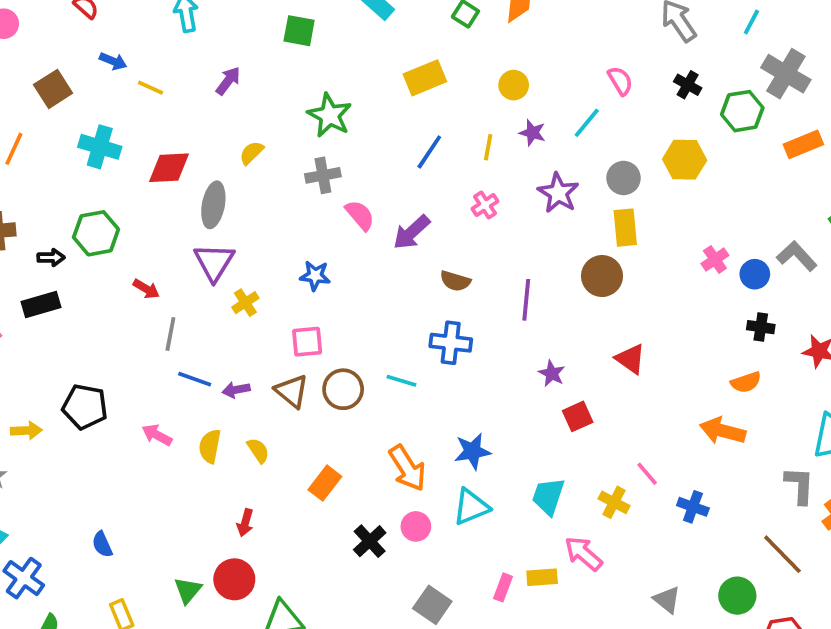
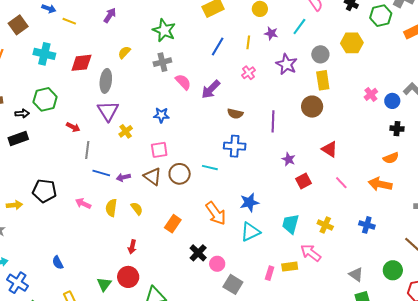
pink line: (647, 474) -> (341, 183), moved
pink circle: (416, 526) -> (217, 264), moved

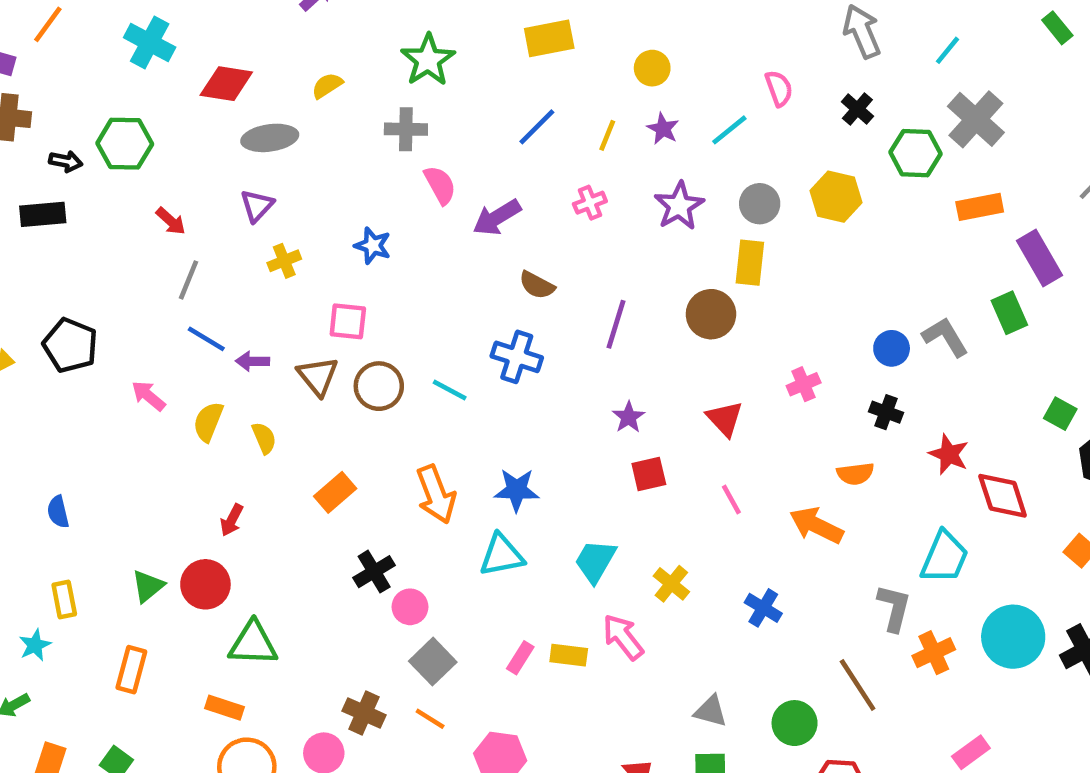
gray ellipse: (106, 81) -> (270, 138), turned 60
pink cross: (371, 94) -> (804, 384), moved
purple triangle: (108, 111) -> (257, 206), size x0.7
gray triangle: (356, 275) -> (711, 711), turned -35

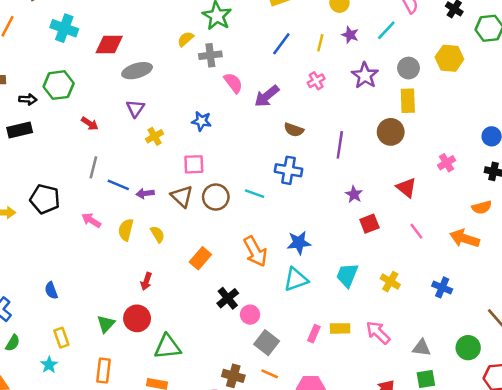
yellow semicircle: (327, 86) -> (186, 39), moved
gray line: (188, 280) -> (93, 167), moved
pink arrow: (623, 637) -> (378, 333), moved

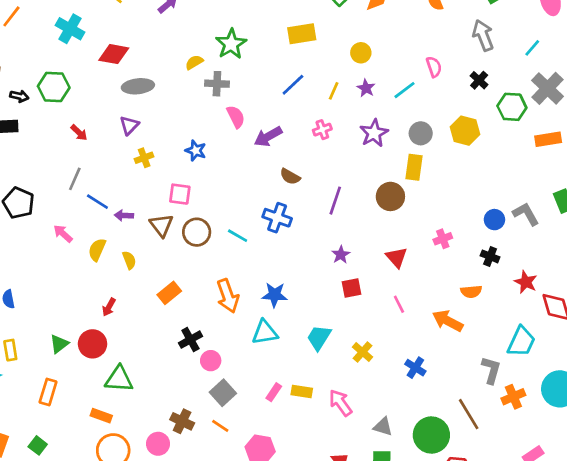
green circle: (468, 348) -> (431, 435), size x1.4

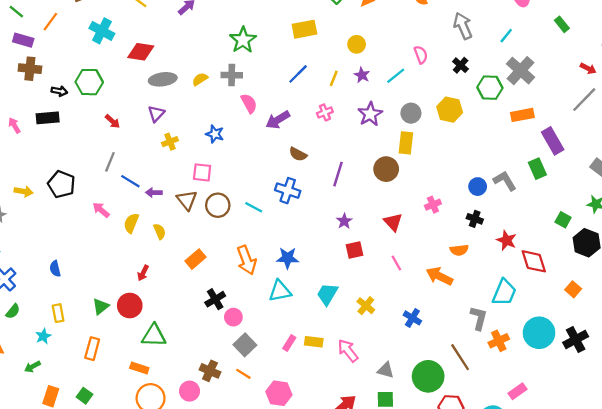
yellow semicircle: (194, 62) -> (200, 79), moved

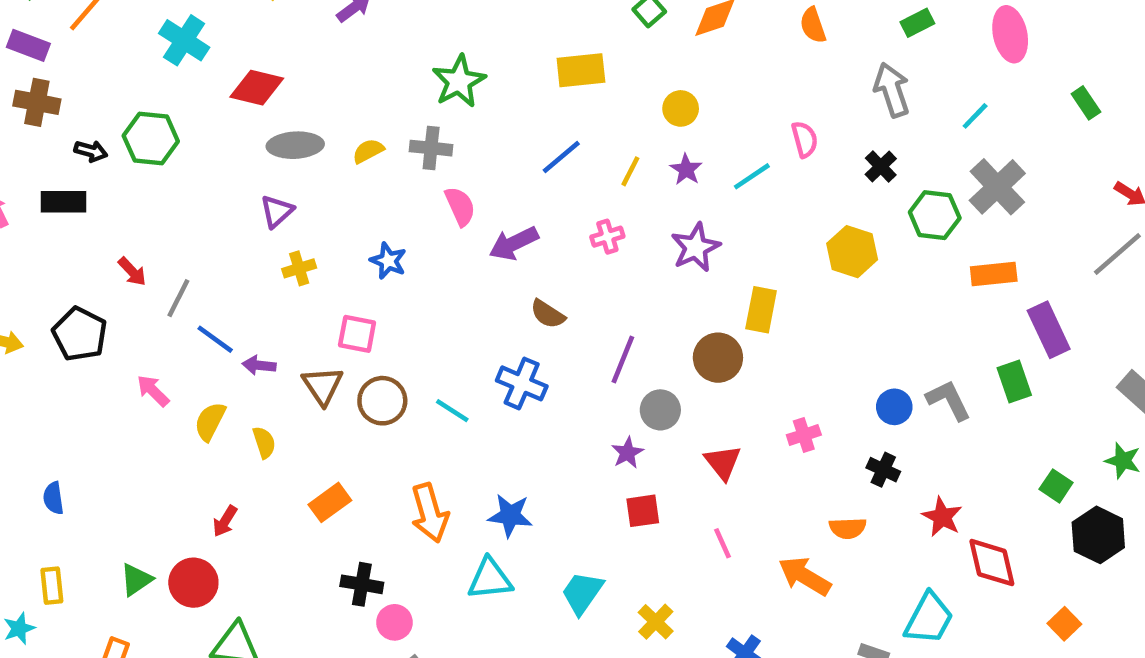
gray circle: (411, 113) -> (660, 410), moved
red arrow: (112, 121) -> (132, 272), moved
black cross: (215, 299) -> (362, 584), turned 36

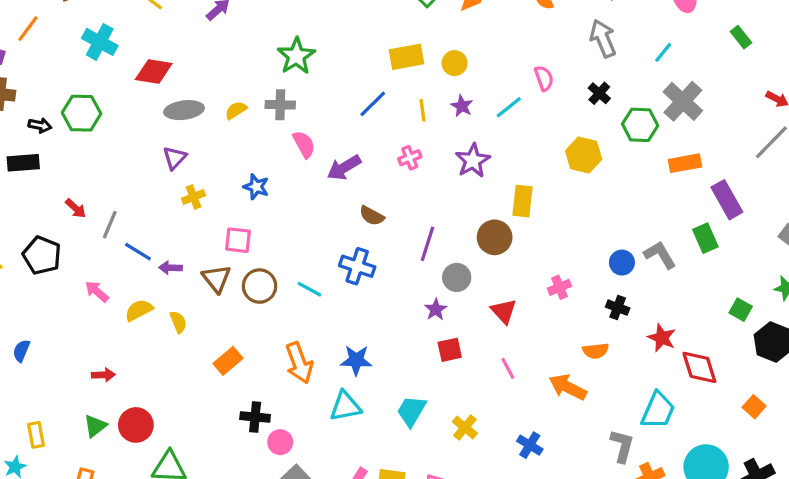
yellow rectangle: (581, 70) -> (407, 57), moved
yellow line: (630, 171) -> (422, 110), turned -30
yellow semicircle: (210, 421) -> (139, 310), turned 40
blue semicircle: (53, 498) -> (21, 351), moved, turned 35
red arrow: (225, 521) -> (103, 375), moved, turned -120

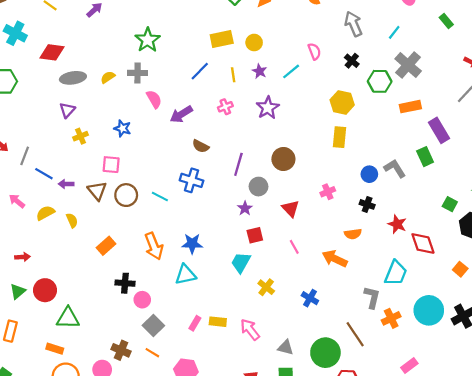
yellow rectangle: (522, 201) -> (339, 137), moved
cyan trapezoid: (411, 411) -> (241, 262), moved

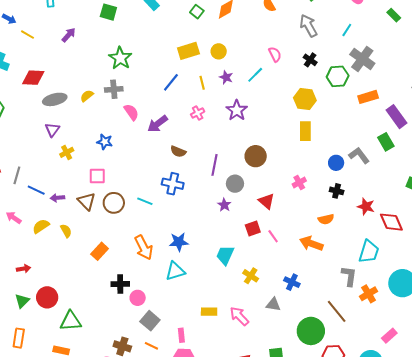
red square: (255, 235) -> (253, 229), moved
pink rectangle: (195, 323) -> (181, 335), moved, turned -32
gray triangle: (286, 347) -> (273, 305), moved

